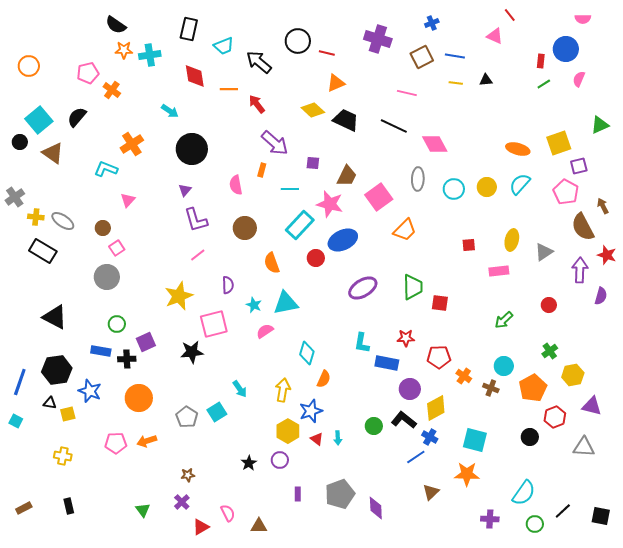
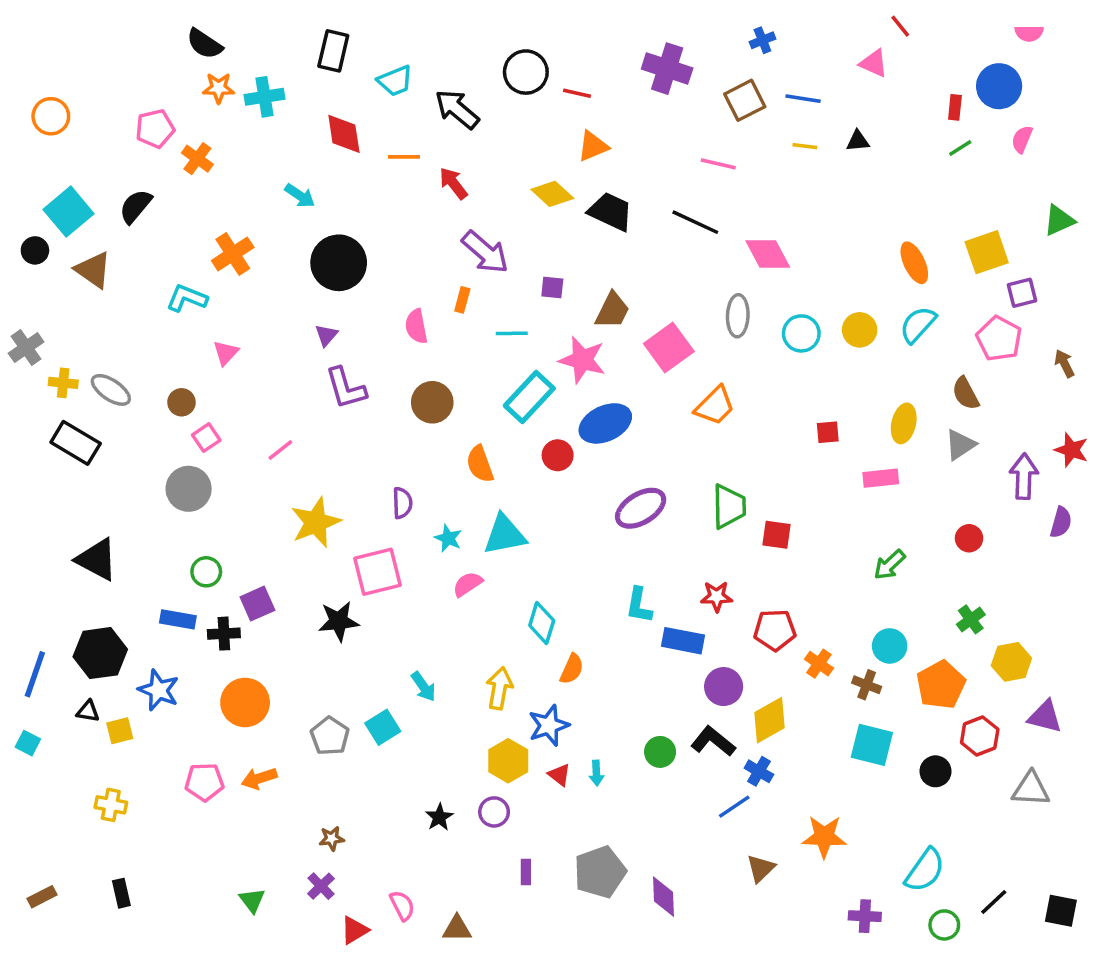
orange ellipse: (518, 149) -> (914, 263), turned 50
brown semicircle: (583, 227) -> (966, 393), moved, size x0.7
pink line: (198, 255) -> (280, 450), moved
cyan square: (475, 440) -> (872, 745), moved

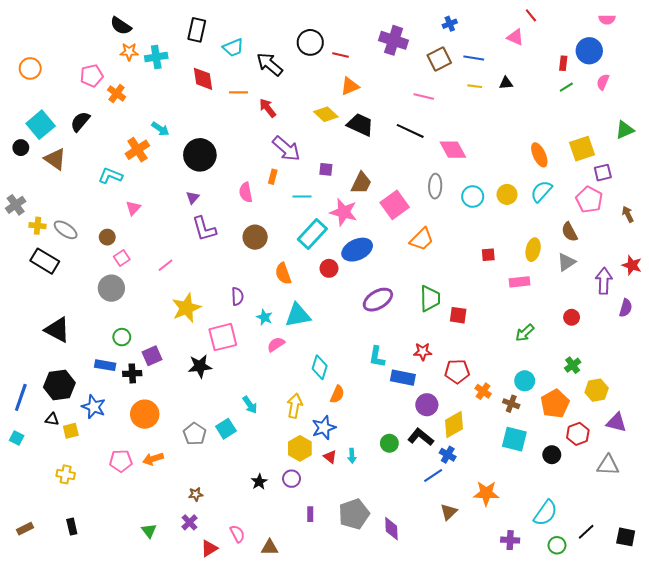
cyan arrow: (300, 196) -> (160, 129), moved

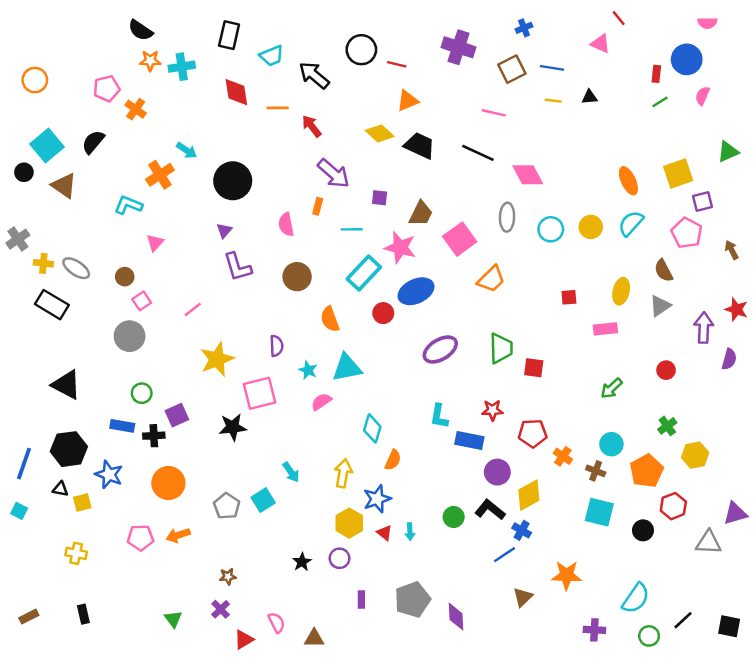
purple triangle: (616, 422) -> (735, 513), moved, turned -30

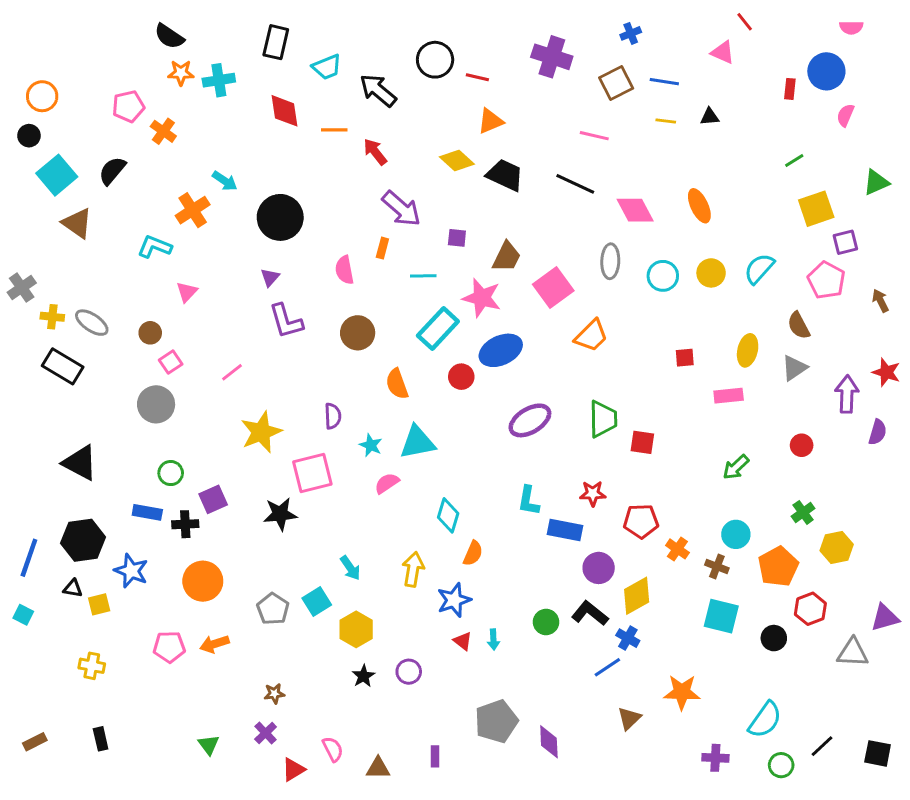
green line: (660, 102) -> (794, 160), moved
black circle: (24, 172) -> (29, 136), moved
orange ellipse: (628, 181) -> (699, 206), moved
yellow hexagon: (349, 523) -> (356, 629), moved
purple rectangle: (361, 600) -> (435, 756), moved

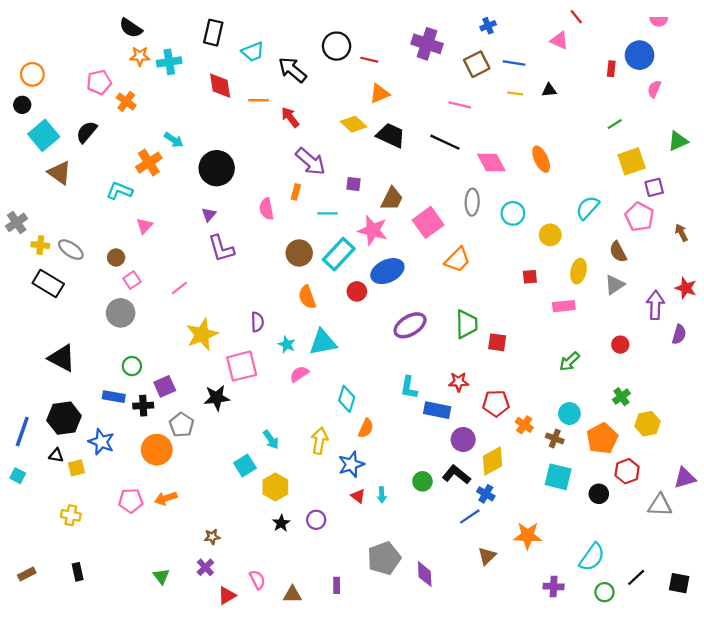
yellow circle: (711, 273) -> (550, 235), moved
brown circle: (358, 333) -> (299, 253), moved
gray pentagon: (273, 609) -> (182, 425), moved

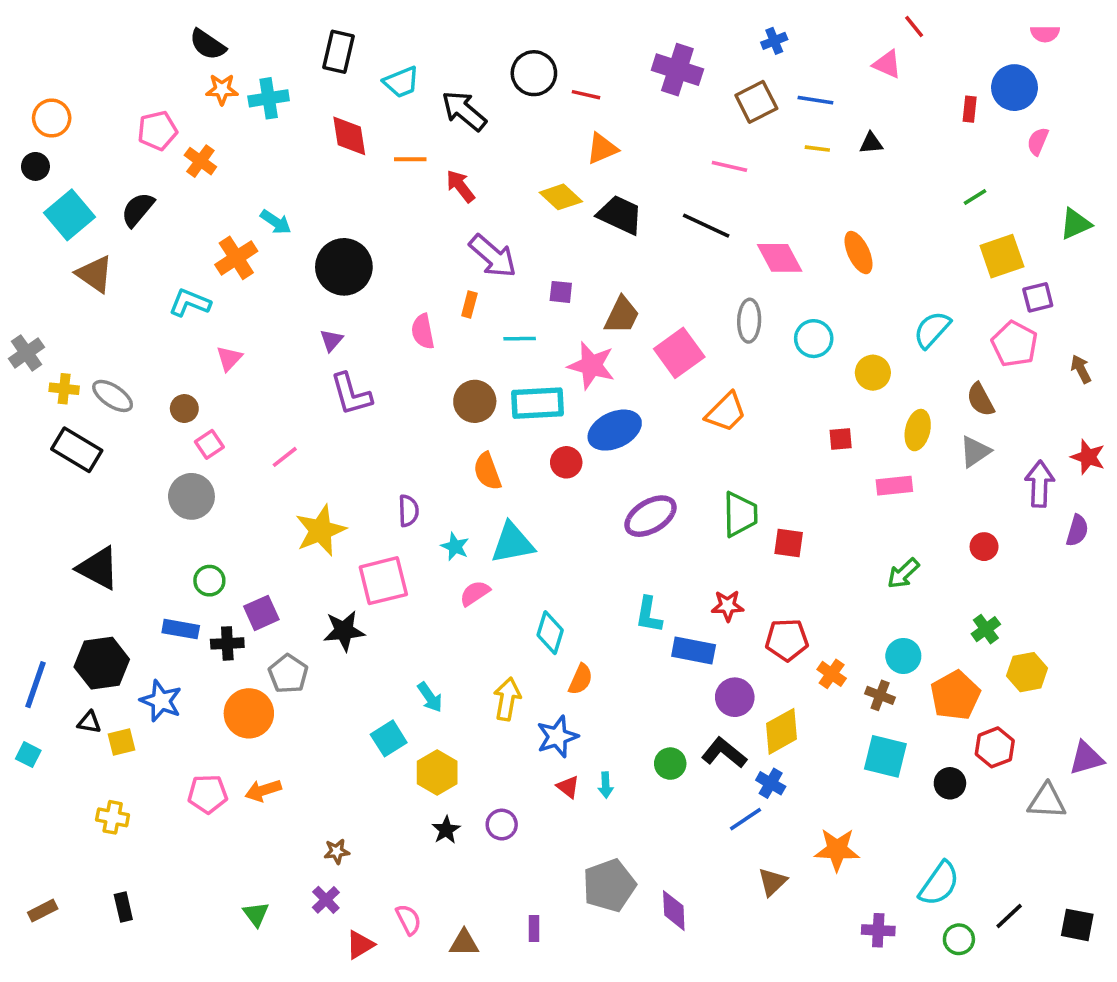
cyan rectangle: (339, 254) -> (538, 403), turned 44

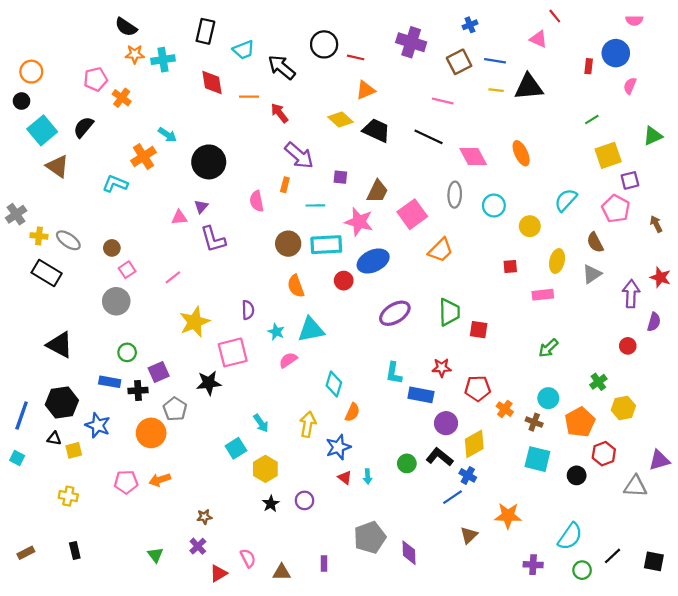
black triangle: (871, 143) -> (529, 87), size x2.0
pink triangle: (229, 358) -> (179, 217), moved, turned 42
red circle: (984, 547) -> (628, 346), moved

